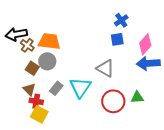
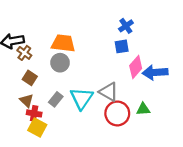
orange trapezoid: (49, 41) -> (63, 43), moved
pink diamond: (145, 44) -> (136, 67), moved
gray circle: (47, 61) -> (60, 63), moved
gray triangle: (105, 68) -> (109, 92), moved

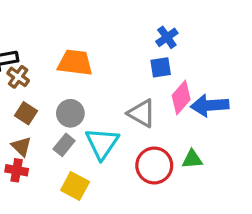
gray circle: (60, 63) -> (70, 113), moved
gray triangle: (109, 92) -> (142, 113), moved
red cross: (34, 113) -> (17, 170), moved
yellow square: (37, 128) -> (75, 186), moved

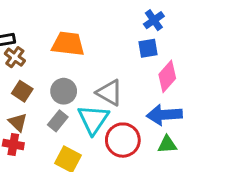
blue arrow: (210, 105) -> (164, 115), moved
gray triangle: (142, 113) -> (110, 93), moved
green triangle: (192, 159) -> (167, 144), moved
red circle: (154, 166) -> (123, 140), moved

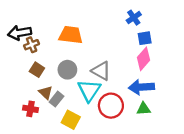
blue square: (148, 48) -> (145, 38), moved
brown cross: (15, 57) -> (32, 45), turned 32
gray rectangle: (58, 121) -> (57, 99), moved
brown triangle: (18, 122) -> (46, 93), moved

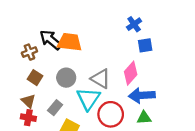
black arrow: (20, 33) -> (51, 40), moved, turned 50
pink diamond: (144, 59) -> (131, 73), moved
brown triangle: (46, 93) -> (28, 101), moved

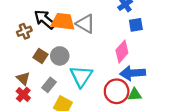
brown square: (35, 78) -> (40, 56), moved
gray triangle: (101, 79) -> (85, 24), moved
red circle: (111, 114) -> (117, 91), moved
red cross: (28, 118) -> (23, 95), turned 32

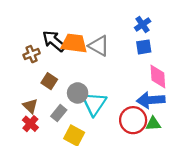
blue square: (136, 25) -> (144, 47), moved
pink diamond: (122, 52) -> (158, 76), moved, turned -45
gray circle: (60, 56) -> (78, 93), moved

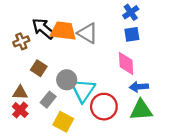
pink diamond: (158, 76) -> (126, 63), moved
blue arrow: (151, 100) -> (139, 87), size x0.7
brown triangle: (30, 106) -> (20, 93), turned -42
red circle: (133, 120) -> (104, 107), moved
green triangle: (153, 124) -> (141, 110), size x1.5

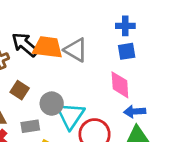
blue cross: (131, 12) -> (125, 26), turned 35
gray rectangle: (48, 100) -> (30, 126), turned 42

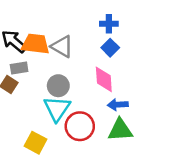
blue square: (127, 51) -> (110, 48), turned -36
gray circle: (52, 104) -> (58, 86), moved
gray rectangle: (30, 126) -> (19, 68), moved

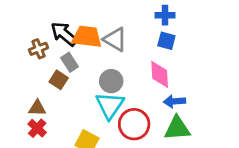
blue square: (110, 48) -> (166, 41), turned -30
gray rectangle: (19, 68) -> (69, 62), turned 66

